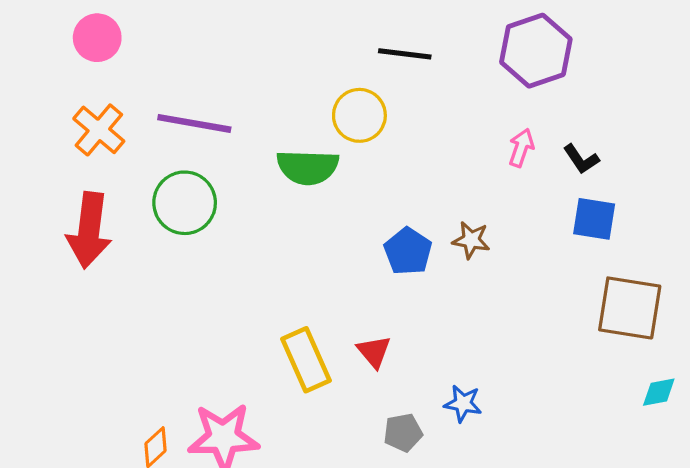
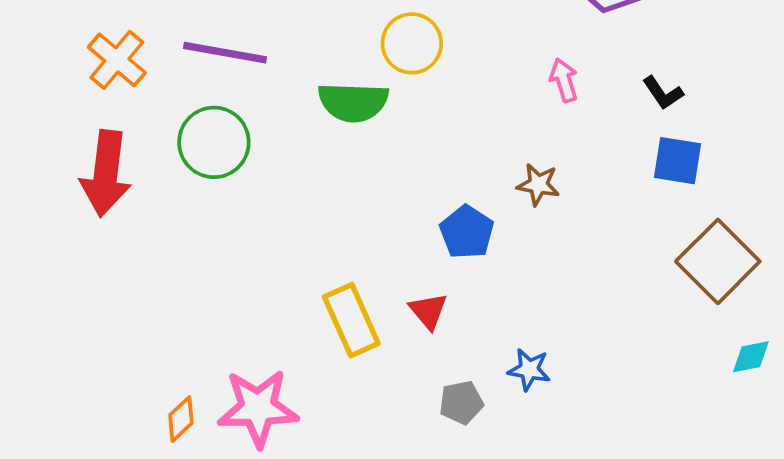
pink arrow: (521, 148) -> (564, 80), moved, turned -36
blue pentagon: (408, 251) -> (467, 232), moved
brown square: (630, 308) -> (718, 261), turned 36

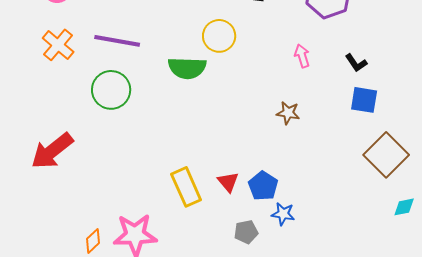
red arrow: (106, 174) -> (52, 151), moved, turned 45
blue pentagon: (467, 232) -> (263, 186), moved

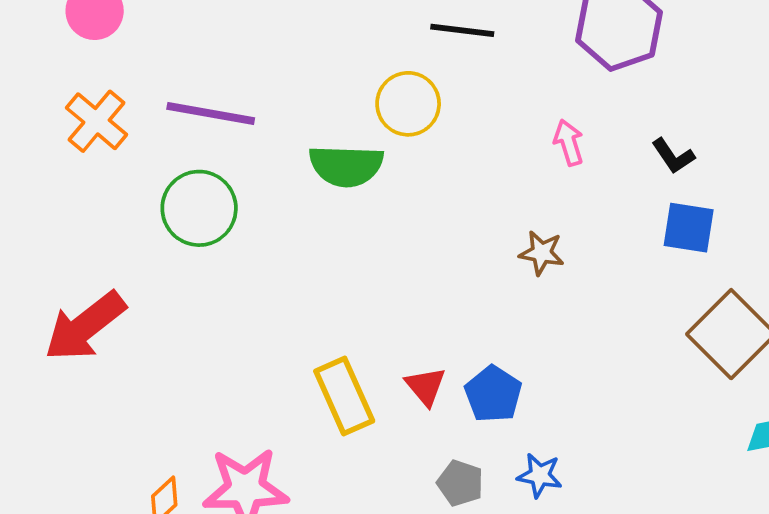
blue star: (283, 214) -> (540, 475), moved
gray pentagon: (246, 232) -> (460, 483), turned 30

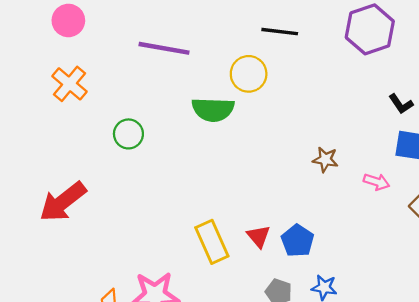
purple line: (211, 113) -> (164, 48), moved
pink arrow: (569, 143) -> (376, 182), moved, turned 125
green circle: (199, 208) -> (128, 134), size x0.7

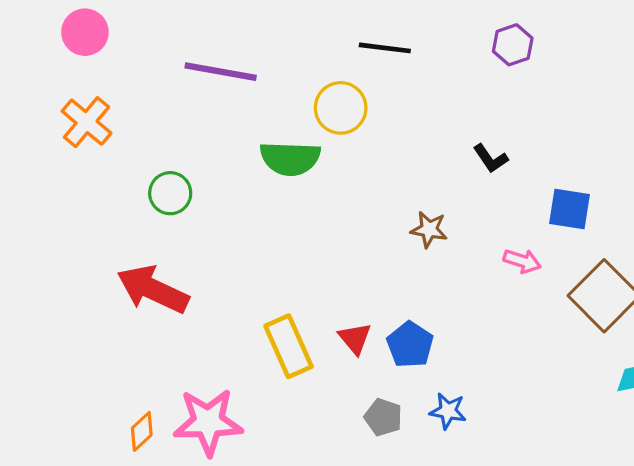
purple hexagon: (370, 29) -> (513, 45), size x0.6
black L-shape: (401, 104) -> (491, 158), moved
brown star: (325, 160) -> (429, 229), moved
red arrow: (63, 202) -> (153, 289), moved, turned 63

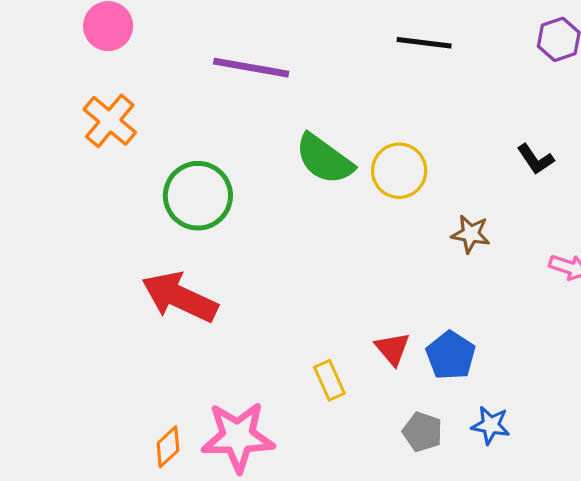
yellow circle: (341, 108) -> (399, 171), moved
green semicircle: (290, 158) -> (324, 159), turned 34
green circle: (170, 193) -> (198, 196), size x1.5
yellow rectangle: (289, 346) -> (329, 380), moved, size x0.6

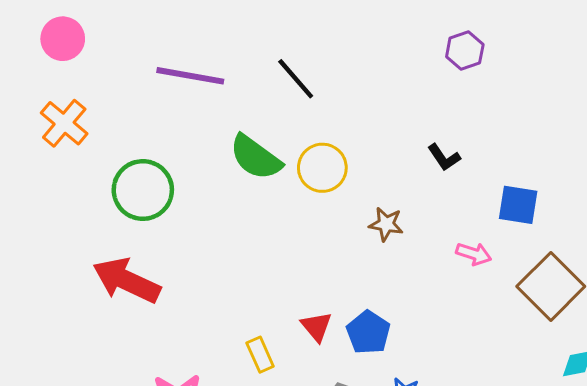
black line: (424, 43) -> (296, 79), moved, turned 42

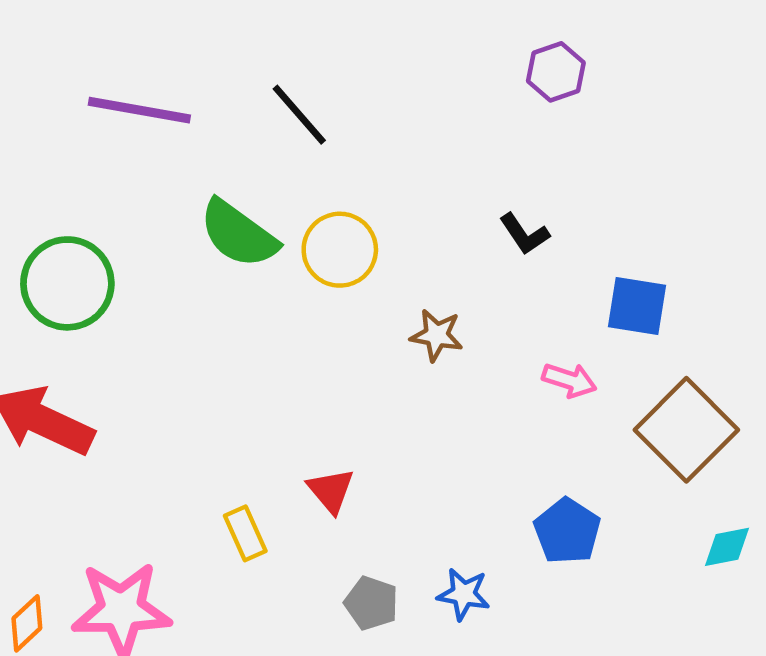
blue pentagon: (368, 332) -> (567, 531), moved

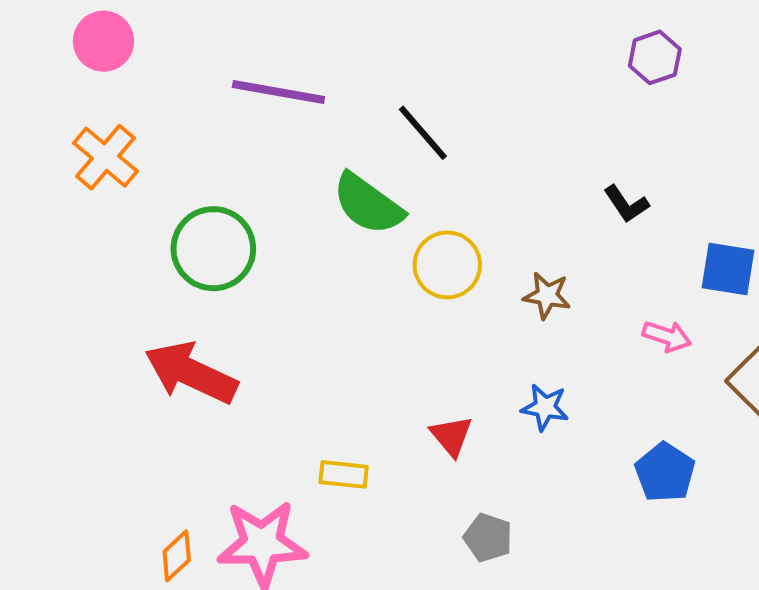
black line: (299, 115) -> (423, 133), moved
yellow circle: (340, 250) -> (447, 265), moved
yellow rectangle: (245, 533) -> (344, 474), moved, turned -60
blue star: (464, 594) -> (545, 407), moved

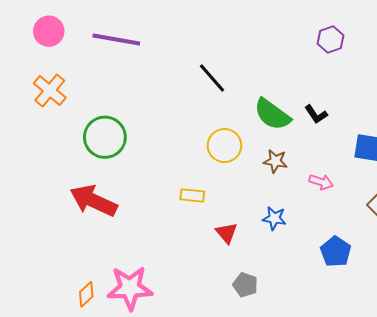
purple line: (278, 92) -> (116, 40), moved
green semicircle: (368, 204) -> (272, 114), moved
pink arrow: (667, 336) -> (321, 182), moved
yellow rectangle: (344, 474) -> (192, 195), moved

